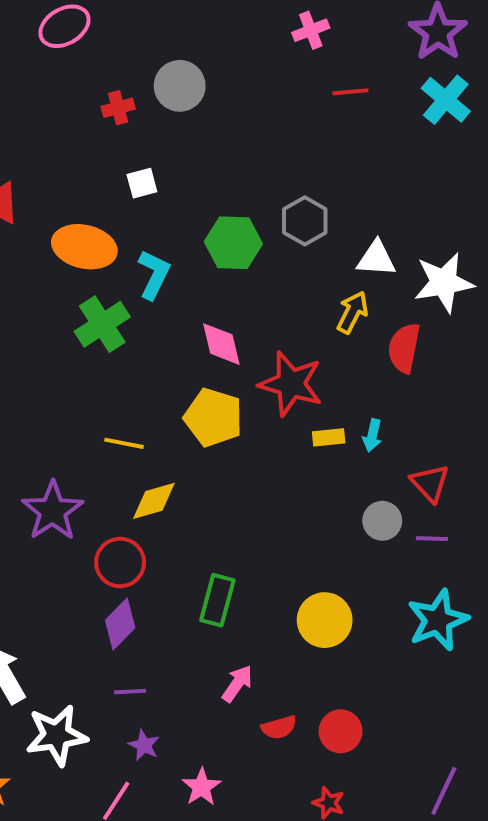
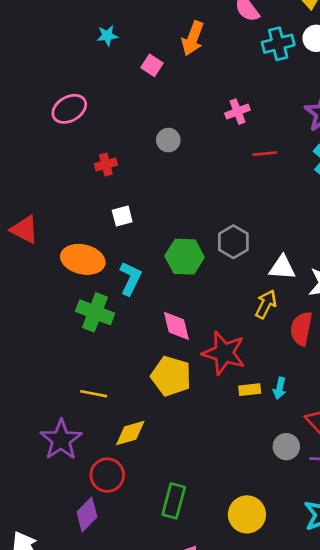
gray circle: (180, 86) -> (168, 140), moved, size x0.7
green cross: (102, 324) -> (95, 312), turned -36
yellow line: (124, 443) -> (94, 394), moved
purple diamond: (120, 624) -> (87, 514), moved

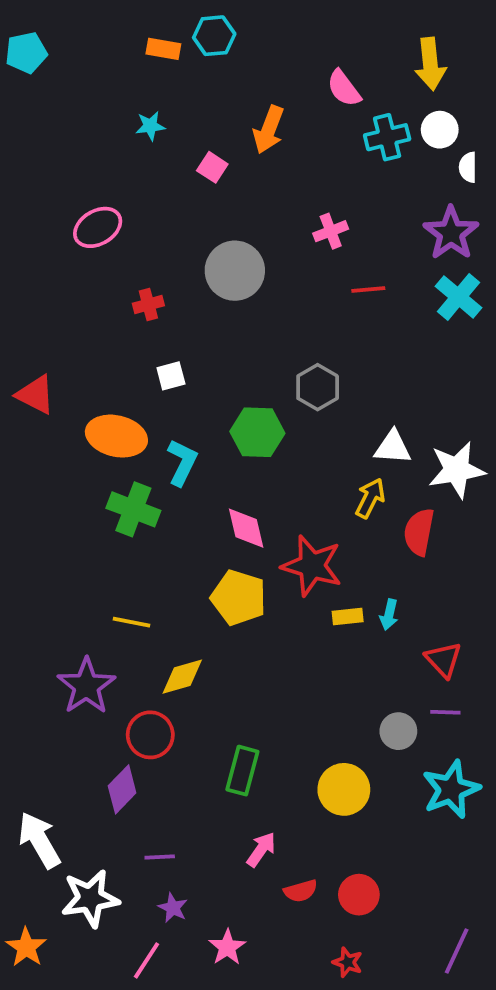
gray circle: (168, 140) -> (235, 271), size x1.8
gray hexagon: (233, 242) -> (318, 387), moved
gray circle: (286, 447) -> (398, 731), moved

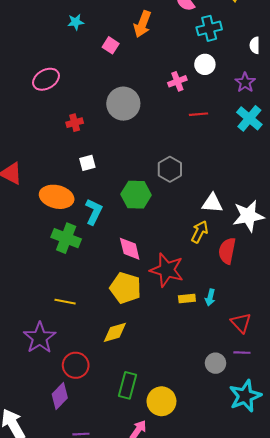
white circle: (440, 130) -> (205, 64), moved
purple star: (451, 233) -> (245, 82), size x0.7
yellow diamond: (182, 677) -> (115, 332), moved
yellow circle: (344, 789) -> (161, 401), moved

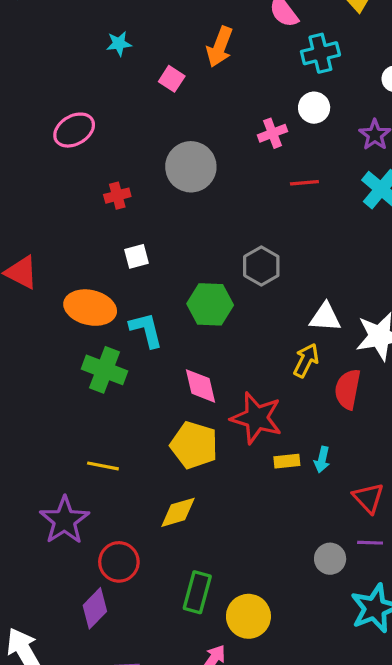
cyan L-shape: (94, 212) -> (146, 330), turned -40

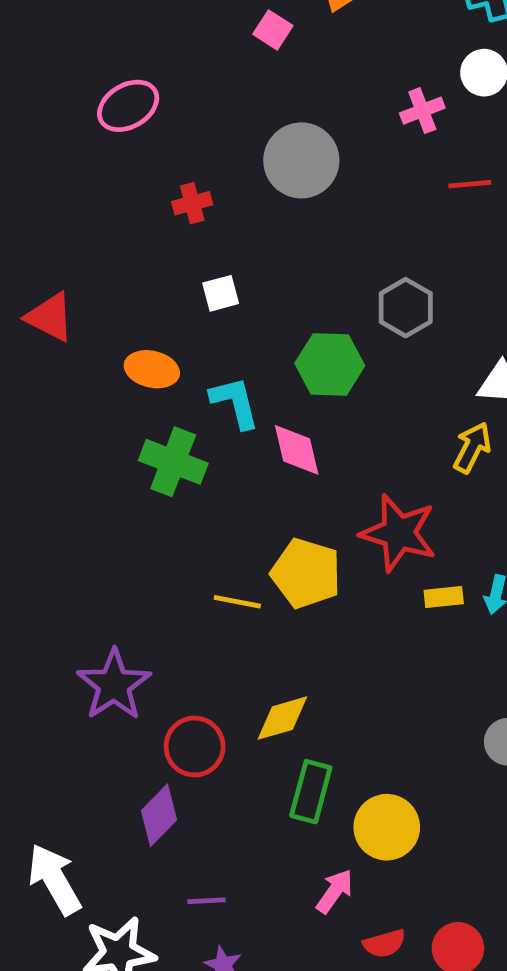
orange ellipse: (90, 308) -> (152, 369), size x0.7
pink diamond: (200, 386) -> (297, 450), moved
yellow line: (103, 466) -> (237, 602), moved
yellow diamond: (178, 512) -> (282, 718), moved

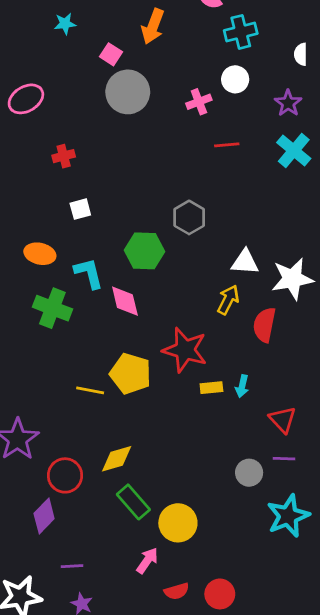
gray circle: (301, 160) -> (128, 92), moved
green rectangle: (311, 792) -> (133, 502), turned -56

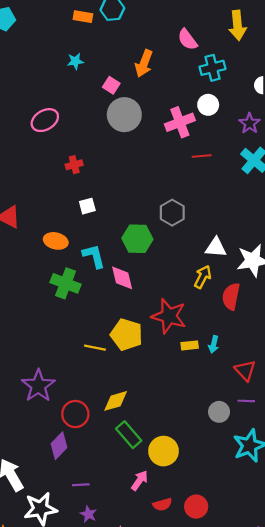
pink cross: (199, 102) -> (180, 122), size x1.5

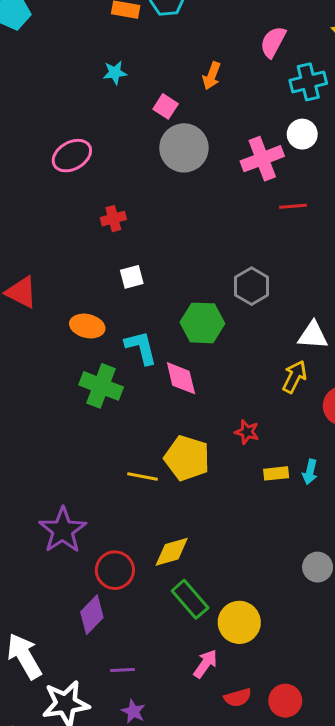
pink semicircle: (187, 40) -> (273, 42), turned 65
orange arrow: (144, 63) -> (212, 76), size x0.7
red star: (169, 316) -> (247, 432), size x0.5

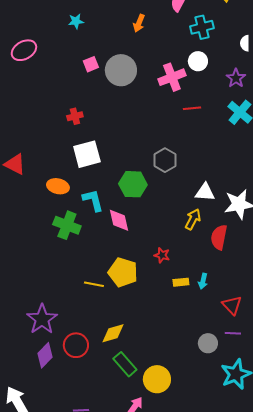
pink square: (166, 106) -> (91, 64), moved, turned 35
pink ellipse: (72, 156) -> (24, 50), moved
white square: (132, 277) -> (87, 154), size x1.8
purple diamond: (92, 615) -> (45, 355), moved

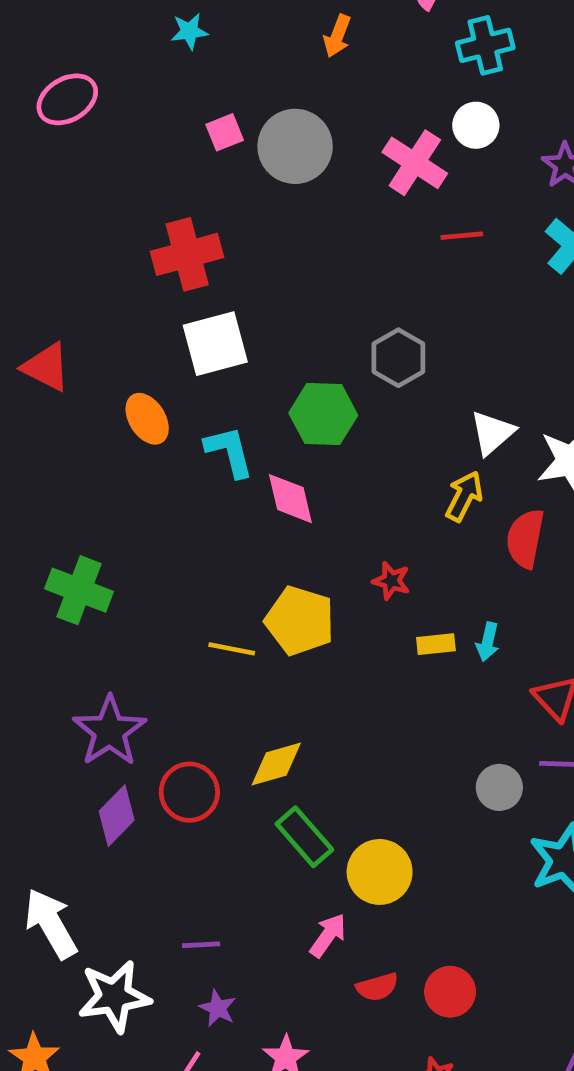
pink cross: (172, 77) -> (415, 163), turned -36
red cross: (75, 116) -> (187, 254), size x1.8
orange ellipse: (58, 186) -> (147, 419), turned 45
white triangle: (205, 192) -> (492, 433), turned -45
green cross: (67, 225) -> (79, 590), moved

